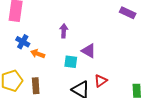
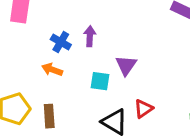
blue cross: (23, 42) -> (61, 42), moved
purple triangle: (89, 51) -> (126, 65), turned 35

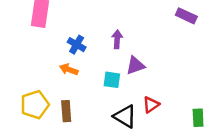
purple arrow: (90, 36) -> (117, 39), moved
purple triangle: (126, 65) -> (135, 65), turned 36

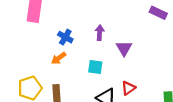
purple triangle: (135, 65) -> (124, 48), moved, turned -42
orange arrow: (69, 69) -> (59, 58), turned -56

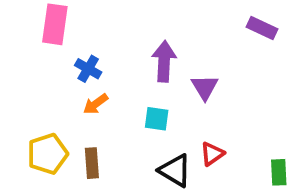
purple arrow: (100, 33) -> (164, 61), size x1.5
blue cross: (65, 37) -> (88, 69), moved

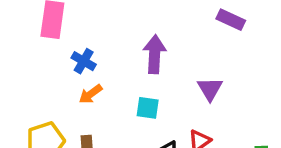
purple rectangle: (262, 28) -> (231, 20), moved
purple triangle: (205, 87) -> (210, 89), moved

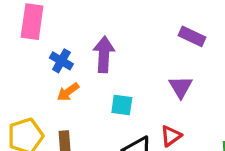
purple rectangle: (231, 20) -> (192, 36), moved
purple arrow: (155, 54) -> (104, 54), moved

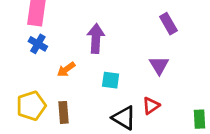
purple rectangle: (192, 36) -> (168, 24), turned 35
blue cross: (61, 61) -> (38, 44), moved

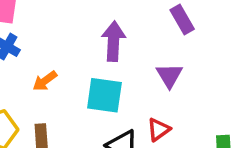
purple arrow: (96, 38) -> (113, 41), moved
cyan square: (111, 80) -> (104, 95), size x1.5

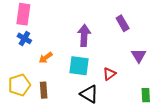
purple triangle: (169, 75) -> (139, 56), moved
red triangle: (159, 130) -> (109, 74), moved

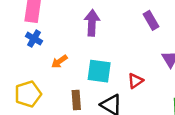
purple arrow: (84, 35) -> (92, 23), moved
brown rectangle: (44, 90) -> (76, 100), moved

